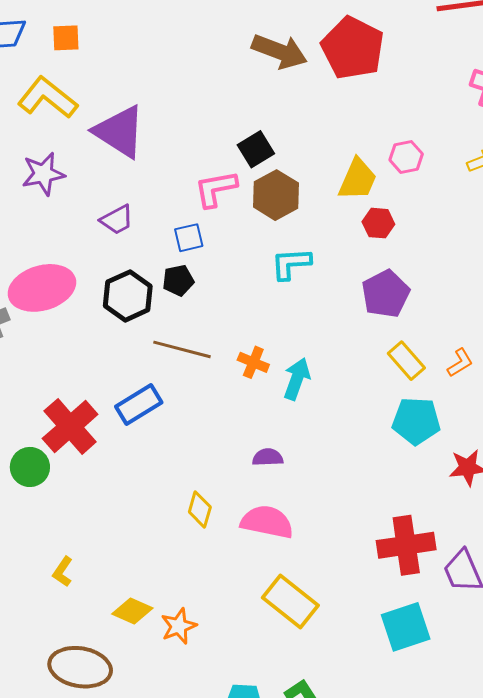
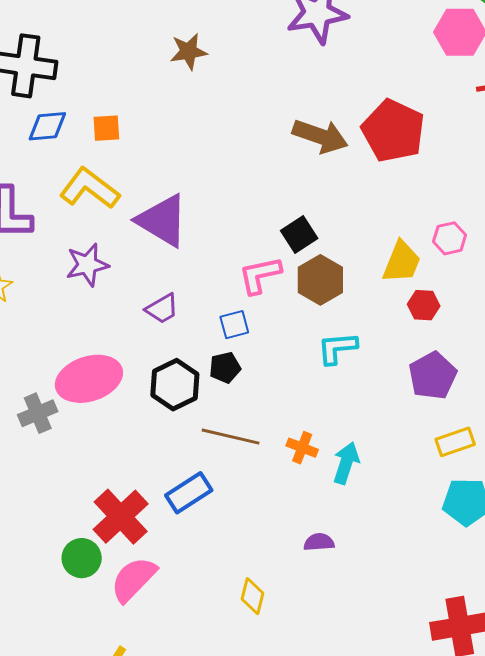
yellow rectangle: (406, 361) -> (455, 442), turned -66
pink semicircle: (267, 522) -> (134, 579), moved, turned -56

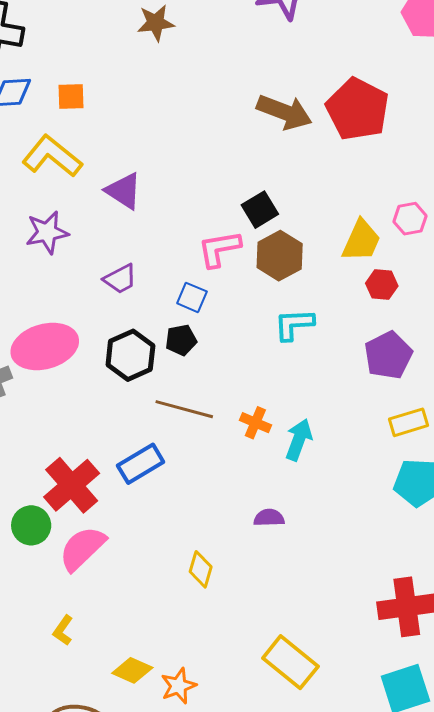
purple triangle: (162, 221) -> (124, 191), size x0.7
blue square: (234, 325) -> (192, 297), turned 36

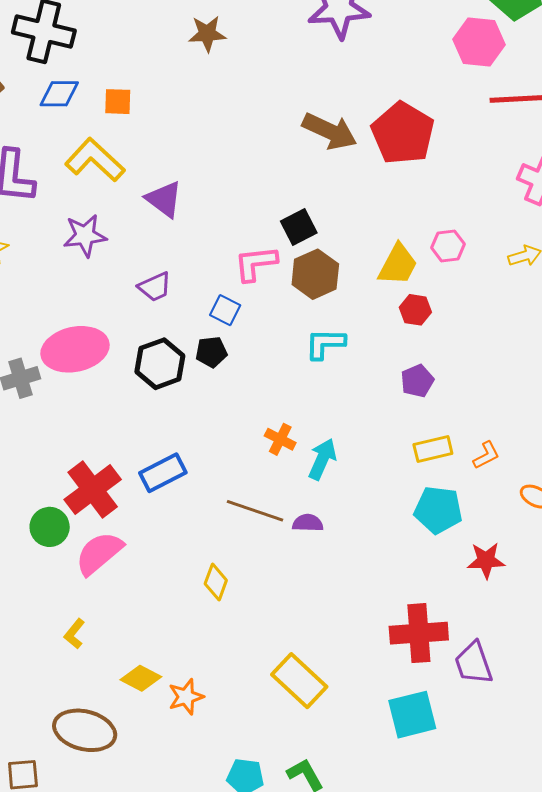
purple pentagon: (388, 355) -> (417, 381), size x0.7
brown line: (184, 409) -> (255, 511), moved
purple semicircle: (269, 518) -> (308, 523), moved

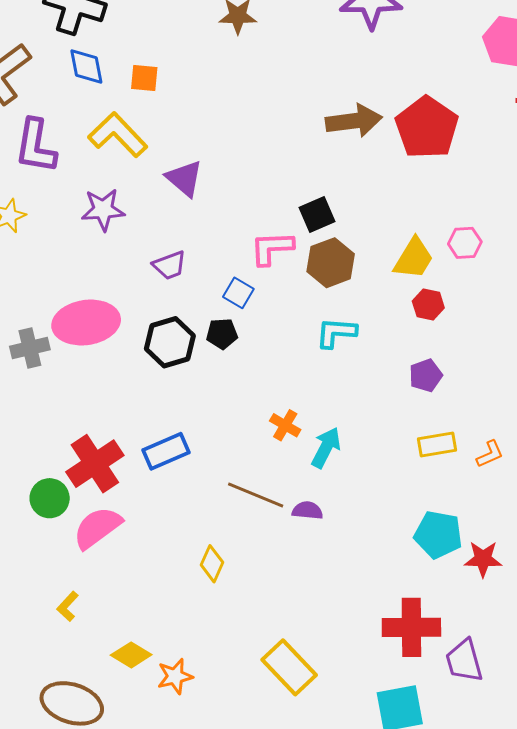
blue diamond: (59, 94) -> (86, 67), turned 75
brown arrow: (330, 131) -> (354, 121), turned -36
cyan pentagon: (438, 510) -> (438, 535), moved

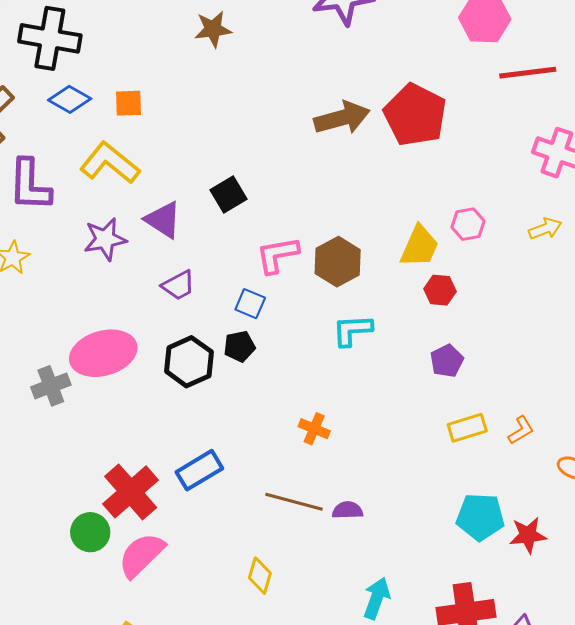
blue diamond: (86, 67) -> (70, 99), turned -42
purple triangle: (184, 178) -> (163, 220), moved
black square: (317, 215) -> (229, 195), moved
cyan arrow: (326, 448) -> (377, 598), moved

